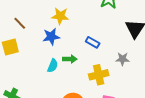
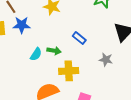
blue star: (51, 37) -> (22, 25), moved
yellow cross: (99, 75) -> (69, 71), moved

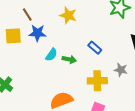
cyan semicircle: (36, 54) -> (51, 55), moved
yellow cross: (69, 71) -> (97, 81), moved

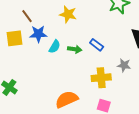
cyan semicircle: (51, 55) -> (55, 47), moved
green arrow: (69, 59) -> (75, 49), moved

